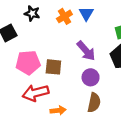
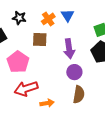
purple arrow: (86, 51) -> (69, 49), turned 36
pink pentagon: (28, 63) -> (18, 62), turned -30
brown square: (53, 67) -> (40, 39), moved

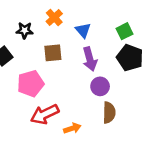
blue triangle: (68, 15) -> (83, 30), moved
orange cross: (48, 19) -> (54, 17), moved
pink pentagon: (18, 62) -> (30, 84), turned 30

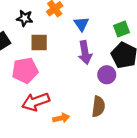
brown square: (53, 53) -> (39, 42), moved
purple circle: (100, 86) -> (107, 75), moved

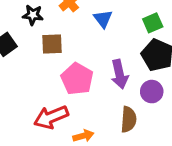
purple arrow: (85, 53) -> (119, 74), moved
pink pentagon: (25, 70) -> (77, 79), moved, turned -30
purple circle: (107, 75) -> (152, 92), moved

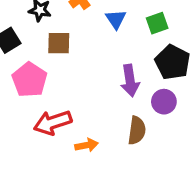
green square: (153, 23) -> (157, 23), moved
pink pentagon: (77, 79) -> (30, 80), moved

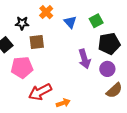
black pentagon: (173, 62) -> (109, 44), turned -30
pink pentagon: (30, 80) -> (22, 67), turned -30
brown semicircle: (137, 130) -> (114, 90), moved, turned 48

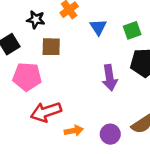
purple circle: (107, 69) -> (110, 134), moved

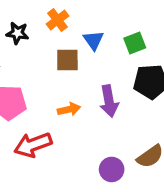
brown square: (51, 47) -> (67, 60), moved
orange arrow: (74, 131) -> (69, 109), moved

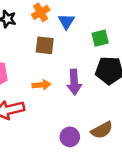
blue triangle: (93, 40) -> (66, 21), moved

